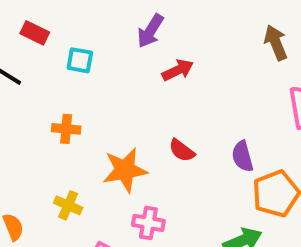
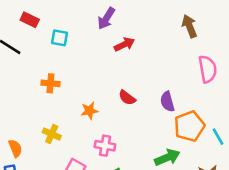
orange star: (125, 170) -> (89, 111), size x0.6

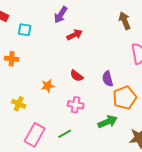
orange cross: (50, 83) -> (12, 59), moved
pink cross: (105, 146) -> (76, 105), moved

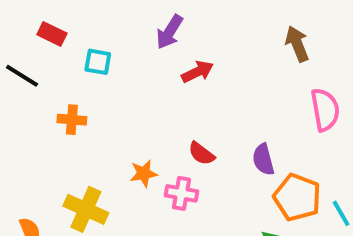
orange pentagon: (125, 98) -> (297, 197), turned -30
yellow cross: (19, 104) -> (86, 209), size x1.5
pink cross: (76, 105) -> (182, 193), moved

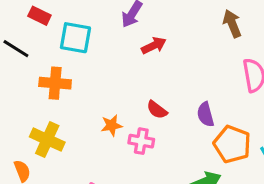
cyan square: (98, 62) -> (75, 38), size x1.5
orange cross: (72, 120) -> (55, 83), size x1.4
yellow cross: (86, 209) -> (47, 140), moved

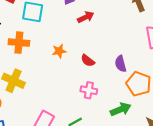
orange star: (112, 125) -> (59, 51), moved
pink cross: (141, 141) -> (89, 90), moved

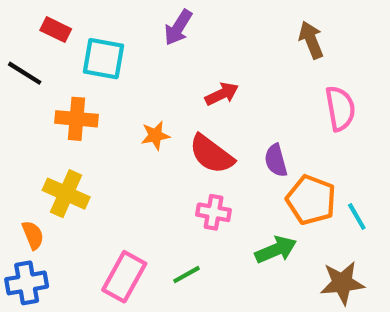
red arrow: (86, 17) -> (222, 94), moved
red semicircle: (88, 61) -> (211, 154), size x1.6

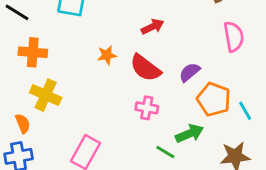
orange cross: (76, 119) -> (33, 52), moved
purple semicircle: (276, 160) -> (190, 72), turned 65
green line: (187, 275) -> (165, 152), moved, turned 60

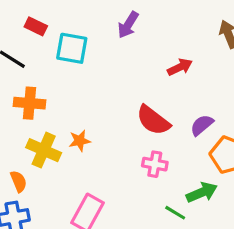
red arrow: (152, 27) -> (180, 67), moved
orange star: (107, 55) -> (80, 141), moved

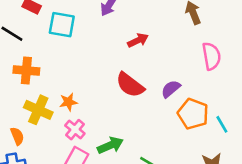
red arrow: (180, 67) -> (138, 40), moved
pink cross: (155, 164) -> (75, 130), moved, turned 30
green arrow: (202, 192) -> (110, 145), moved

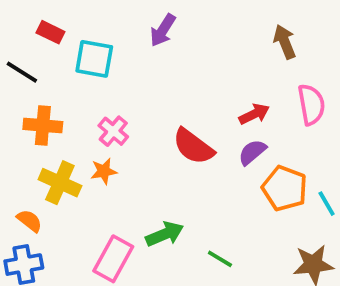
red arrow: (138, 40) -> (254, 114), moved
pink cross: (75, 130) -> (113, 131), moved
orange semicircle: (17, 136) -> (29, 221), turned -30

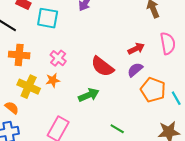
green arrow: (165, 234) -> (89, 95), moved

